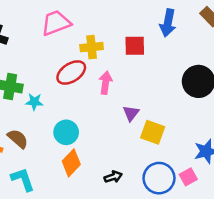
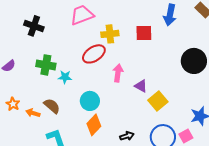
pink arrow: (106, 83) -> (118, 73), moved
purple triangle: (131, 113) -> (141, 86), turned -40
yellow square: (153, 132) -> (158, 101), turned 30

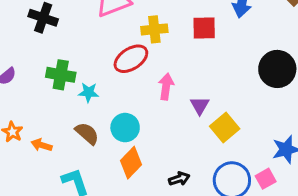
purple triangle: (141, 86) -> (200, 106), turned 32
brown semicircle: (52, 106) -> (87, 133), moved

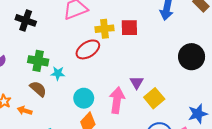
red square: (204, 28) -> (129, 28), moved
pink arrow: (166, 87) -> (117, 100), moved, size x1.4
brown semicircle: (87, 133) -> (38, 89), moved

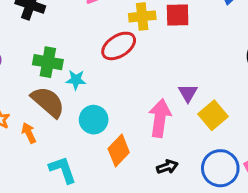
brown semicircle: (38, 89) -> (48, 102), size x1.4
cyan circle: (84, 98) -> (94, 120), moved
orange arrow: (25, 111) -> (29, 133), turned 48

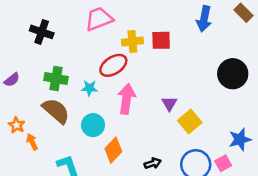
cyan star: (76, 80) -> (89, 88), moved
pink arrow: (160, 118) -> (126, 99), moved
orange arrow: (29, 133) -> (32, 142), moved

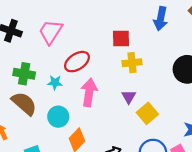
pink trapezoid: (99, 19) -> (51, 32), moved, turned -36
yellow cross: (132, 41) -> (132, 63), moved

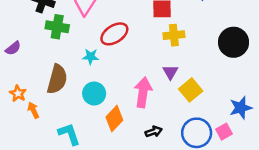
green cross: (24, 74) -> (57, 27), moved
pink arrow: (89, 92) -> (143, 92), moved
brown semicircle: (24, 103) -> (57, 79), turned 64

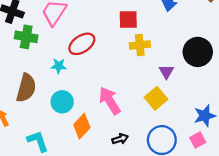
purple triangle: (170, 72) -> (166, 72), moved
pink arrow: (143, 92) -> (110, 101), turned -40
pink square: (224, 132) -> (198, 140), moved

